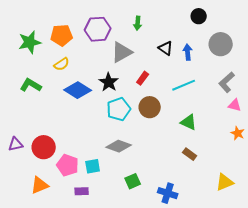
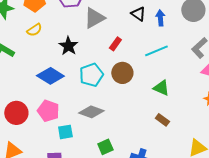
black star: (109, 82) -> (68, 46), moved
blue diamond: (78, 90) -> (50, 76), moved
pink pentagon: (68, 165) -> (48, 111), moved

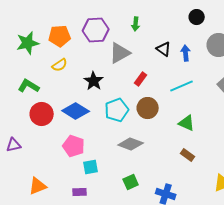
gray diamond: (91, 112) -> (131, 144), moved
red circle: (16, 113) -> (42, 114), moved

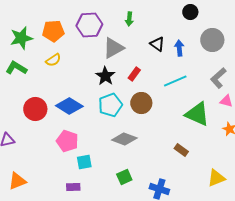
black star: (94, 81) -> (105, 76), moved
green L-shape: (29, 86) -> (16, 68), moved
green triangle: (187, 123) -> (197, 114), moved, size x1.5
orange triangle: (38, 186) -> (17, 181), moved

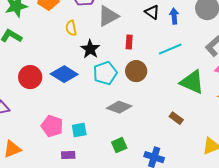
yellow semicircle: (53, 60) -> (71, 28), moved, turned 112
red rectangle: (134, 74) -> (129, 42), turned -32
black star: (105, 76) -> (90, 49), moved
pink pentagon: (67, 141) -> (52, 126), moved

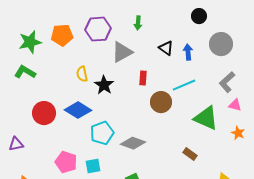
yellow semicircle: (71, 28) -> (82, 74), moved
brown circle: (136, 71) -> (161, 102), moved
cyan pentagon: (105, 73) -> (102, 133), moved

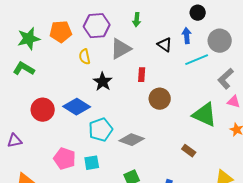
blue arrow: (188, 52) -> (187, 36), moved
yellow semicircle: (82, 74) -> (85, 57), moved
cyan line: (184, 85) -> (197, 60), moved

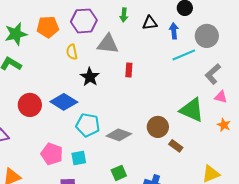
black triangle: (165, 45) -> (150, 23), moved, turned -42
gray triangle: (121, 49) -> (108, 44), turned 35
brown circle: (160, 99) -> (158, 127), moved
cyan pentagon: (101, 130) -> (88, 125), turned 30

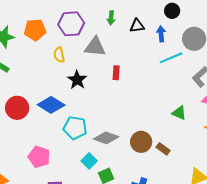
green triangle: (192, 110) -> (179, 113), size x0.6
brown circle: (158, 127) -> (141, 142), moved
cyan square: (79, 158) -> (89, 161), moved, turned -35

